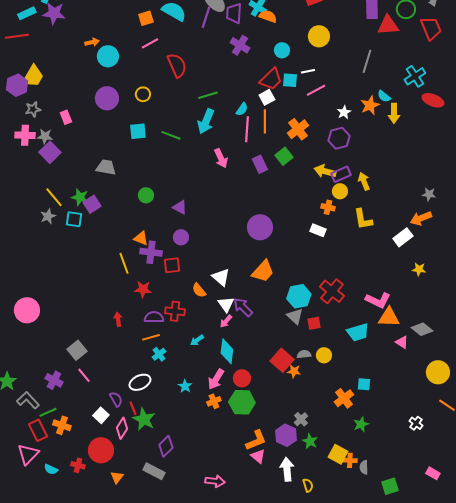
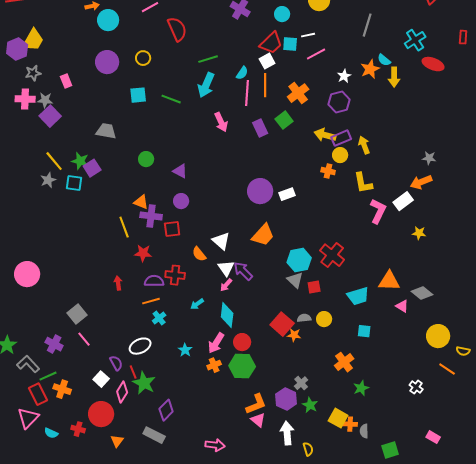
white rectangle: (318, 230) -> (287, 194), moved, turned -42
pink L-shape: (378, 300) -> (378, 211), moved, turned -90
cyan square: (364, 384) -> (364, 331), moved

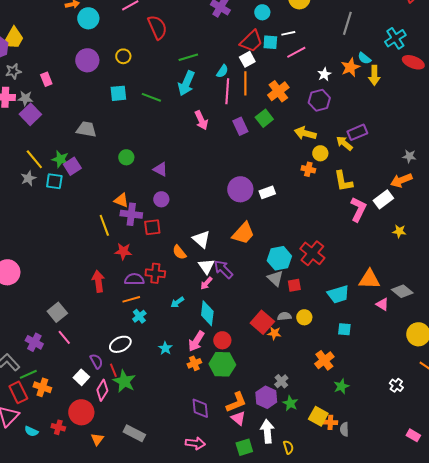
purple rectangle: (341, 138) -> (357, 132), moved
yellow arrow: (364, 145) -> (344, 143), turned -30
red arrow: (118, 283) -> (98, 281), size x1.5
purple diamond: (166, 410) -> (200, 408), moved, turned -50
green square: (390, 450) -> (244, 447), moved

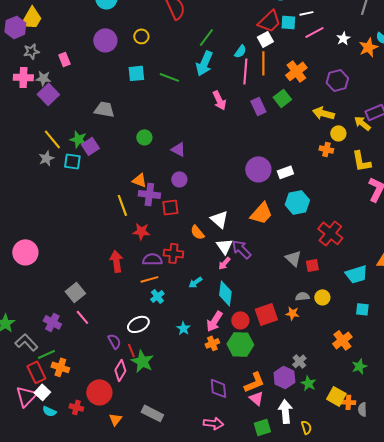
green line: (188, 57) -> (206, 37), turned -36
white star: (324, 74) -> (343, 38), moved
cyan hexagon: (279, 258) -> (297, 202), moved
red square: (262, 322) -> (266, 314), moved, turned 30
white square: (81, 377) -> (42, 392), moved

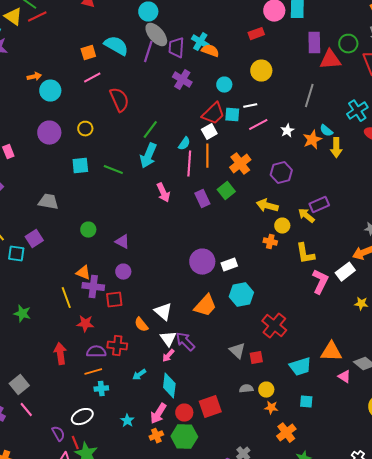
green star: (78, 139) -> (22, 314), moved
cyan cross: (157, 296) -> (101, 389), turned 32
orange star: (292, 313) -> (271, 408), moved

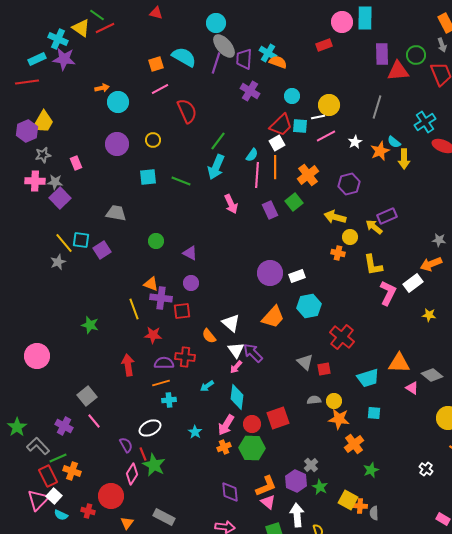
yellow circle: (261, 71) -> (329, 105), moved
cyan square: (16, 254) -> (81, 240), moved
orange star: (271, 408) -> (339, 419), size x1.5

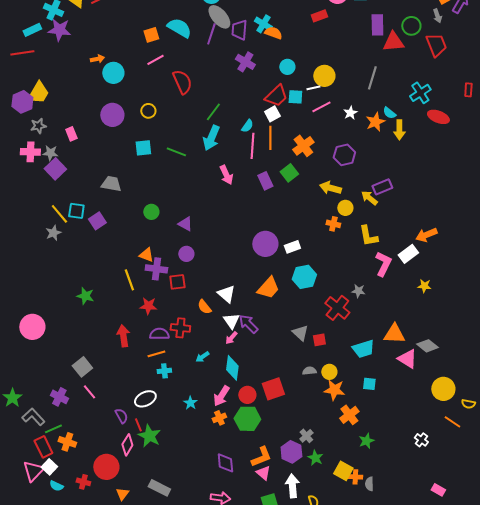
gray star: (439, 240) -> (358, 291), moved
pink triangle: (412, 388) -> (407, 359), size x1.5

